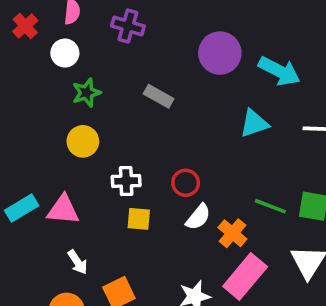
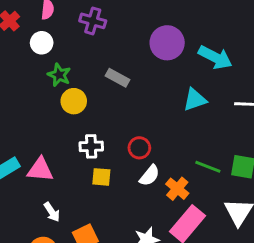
green star: (87, 93) -> (59, 75), turned -30
yellow circle: (83, 141) -> (74, 101), moved

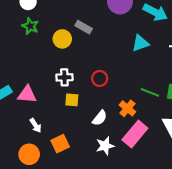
green star: (59, 75) -> (30, 26), moved
yellow circle: (74, 101) -> (62, 39), moved
white semicircle: (150, 176) -> (100, 118), moved

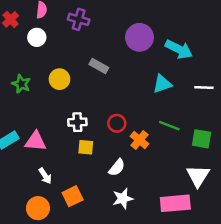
green star: (30, 26) -> (21, 84), moved
yellow circle: (62, 39) -> (59, 79), moved
green line: (150, 92) -> (169, 126), moved
orange cross: (127, 108) -> (139, 140), moved
pink rectangle: (135, 134) -> (175, 203), moved, turned 45

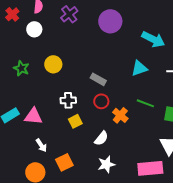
purple cross: (79, 19) -> (69, 14), turned 36
purple circle: (139, 37) -> (110, 21), moved
gray rectangle: (99, 66) -> (98, 79), moved
yellow square: (86, 147) -> (75, 121), turned -32

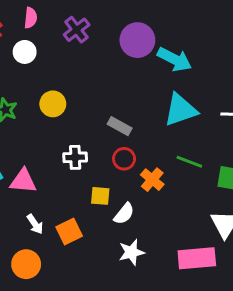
cyan arrow: (153, 39) -> (175, 59), moved
cyan triangle: (139, 68) -> (180, 110), size x1.4
yellow square: (75, 121) -> (100, 196), moved, turned 32
orange square: (64, 162) -> (69, 232), moved

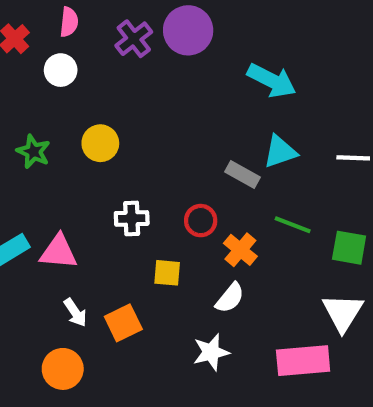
purple circle: (137, 40) -> (188, 30), moved
cyan triangle: (180, 110) -> (280, 152), size x0.7
gray rectangle: (120, 126) -> (242, 175), moved
white semicircle: (124, 214) -> (230, 298), moved

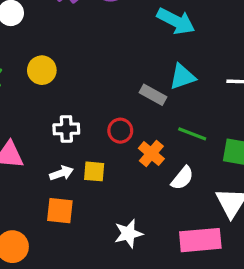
white semicircle: (230, 298) -> (182, 178), moved
white arrow: (75, 312) -> (61, 173), moved, turned -75
orange square: (123, 323) -> (60, 211), turned 32

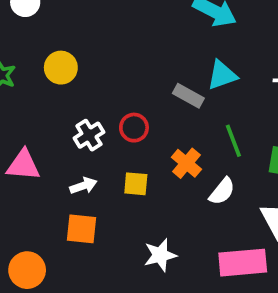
white cross: (66, 129) -> (89, 135), turned -30
red circle: (120, 131) -> (134, 128), moved
green line: (192, 134) -> (233, 141), turned 48
yellow square: (94, 171) -> (136, 184), moved

